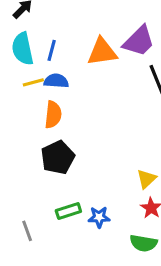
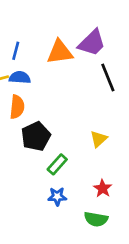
black pentagon: (58, 157) -> (36, 136), moved
yellow triangle: (147, 179) -> (99, 139), moved
green rectangle: (68, 211) -> (57, 164), moved, turned -30

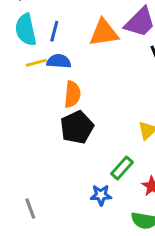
orange semicircle: (17, 107) -> (72, 94), moved
green rectangle: (57, 164) -> (122, 168), moved

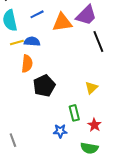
blue line: (54, 31) -> (37, 14), moved, turned 48
orange semicircle: (72, 94) -> (27, 64), moved
green rectangle: (122, 168) -> (74, 113), turned -56

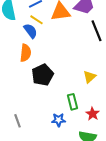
blue semicircle: (32, 41) -> (31, 31), turned 49
yellow line: (17, 42) -> (37, 20), moved, turned 48
gray line: (13, 140) -> (18, 121), moved

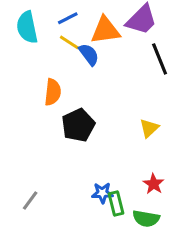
blue semicircle: (31, 31) -> (89, 54), moved
green rectangle: (73, 102) -> (116, 203), moved
gray line: (18, 121) -> (30, 200), moved, turned 56

